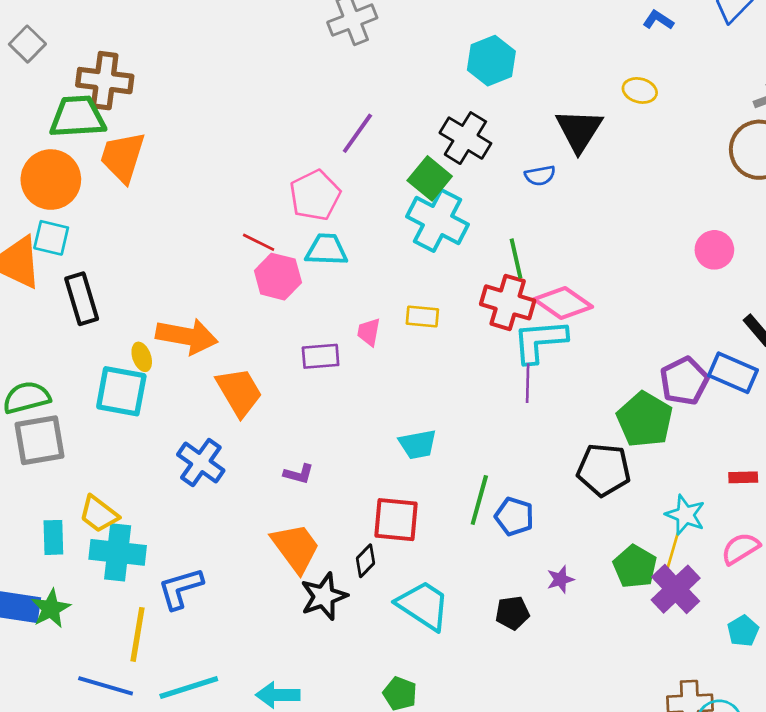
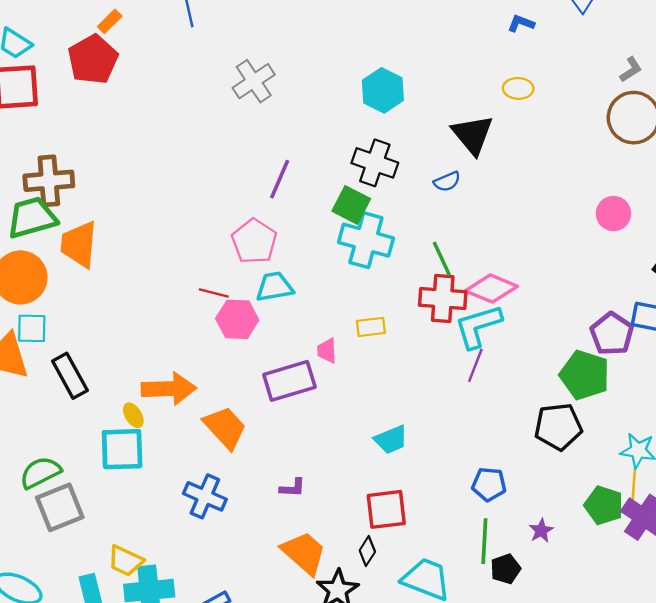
purple rectangle: (321, 356) -> (289, 381), size x1.5
purple line: (528, 383) -> (475, 365), turned 32
green line: (479, 500) -> (484, 541), moved

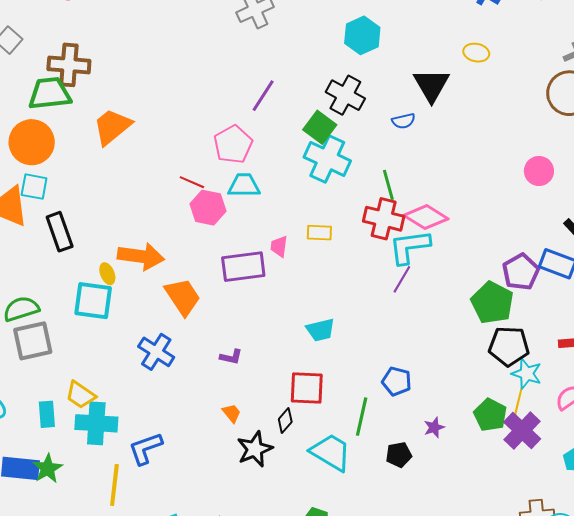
orange trapezoid: (79, 244) -> (112, 127), moved, turned 36
black pentagon: (558, 427) -> (509, 346), moved
green line: (484, 541) -> (362, 417), moved
orange trapezoid: (304, 553) -> (232, 413), size x0.5

